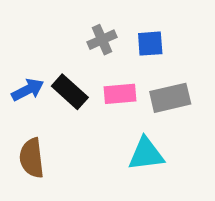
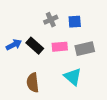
cyan triangle: (146, 154) -> (73, 77), turned 48
brown semicircle: (32, 158) -> (33, 83), moved

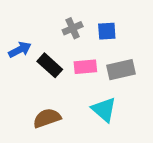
blue arrow: (14, 45) -> (20, 50), moved
brown semicircle: (33, 83) -> (47, 118), turned 78

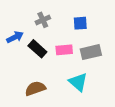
gray cross: (73, 28) -> (43, 20), moved

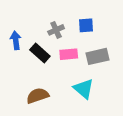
gray cross: (43, 20) -> (56, 30), moved
blue arrow: (15, 37) -> (16, 40), turned -70

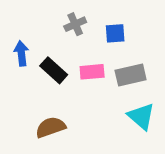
gray cross: (56, 30) -> (75, 24), moved
cyan triangle: (84, 89) -> (141, 116), moved

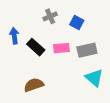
blue square: (115, 33) -> (77, 22), turned 32

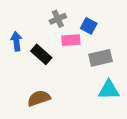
pink rectangle: (61, 48) -> (71, 40), moved
cyan triangle: (94, 78) -> (109, 90), turned -42

